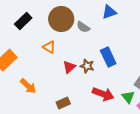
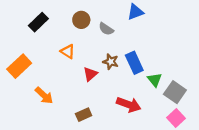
brown circle: (61, 19) -> (81, 20), size x0.6
brown star: (87, 66) -> (111, 62), moved
green triangle: (128, 97) -> (155, 80), moved

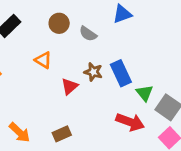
orange arrow: (44, 96) -> (20, 132), moved
red arrow: (129, 105) -> (130, 122), moved

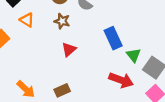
orange triangle: (43, 60) -> (27, 20), moved
brown star: (93, 72) -> (62, 21), moved

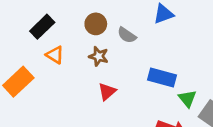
blue rectangle: (113, 38) -> (162, 77), turned -50

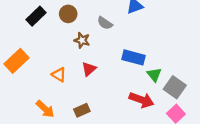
brown circle: (96, 24) -> (68, 14), moved
orange triangle: (55, 55) -> (59, 75), moved

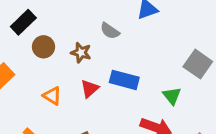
brown circle: (68, 14) -> (43, 47), moved
blue rectangle: (134, 57) -> (124, 80), moved
gray square: (175, 87) -> (198, 64), moved

